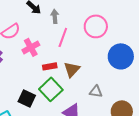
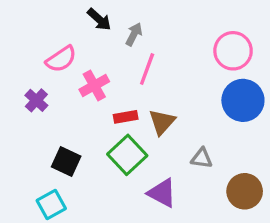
gray arrow: (55, 16) -> (134, 34), turned 32
pink circle: (96, 26) -> (233, 51), moved
black square: (27, 98) -> (66, 162), moved

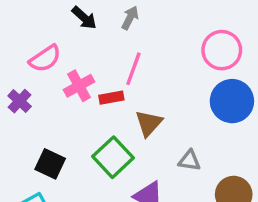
gray arrow: (134, 34) -> (130, 18), moved
red rectangle: (126, 117) -> (111, 98), moved

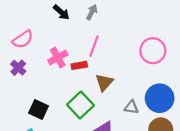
pink circle: (222, 50) -> (153, 51), moved
pink semicircle: (45, 59) -> (23, 39), moved
blue circle: (232, 101) -> (160, 98), moved

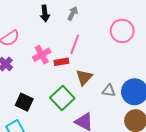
black arrow: (61, 12) -> (45, 13), turned 42
pink circle: (153, 51) -> (122, 31), moved
gray triangle: (131, 107) -> (109, 91), moved

